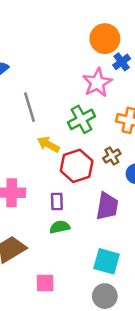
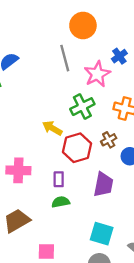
orange circle: (105, 39) -> (83, 25), moved
gray line: (30, 107) -> (65, 58), moved

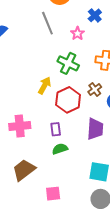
pink star: (97, 74) -> (77, 33), size x0.6
green cross: (82, 107) -> (68, 63), turned -30
yellow arrow: (52, 128) -> (44, 85), turned 96

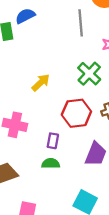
yellow arrow: (44, 85) -> (41, 83), moved

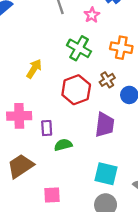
purple rectangle: (53, 141) -> (47, 128), moved

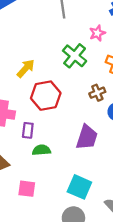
pink star: (92, 15) -> (97, 33), moved
red hexagon: (76, 90) -> (46, 96), moved
pink square: (52, 195) -> (27, 189), moved

